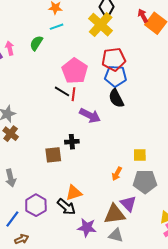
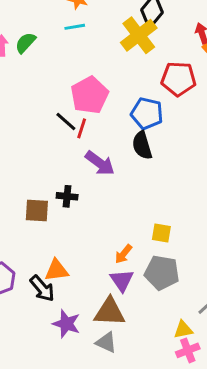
green semicircle: (36, 43) -> (25, 43), moved
red pentagon: (114, 59) -> (178, 79), moved
purple triangle: (128, 204) -> (122, 280), moved

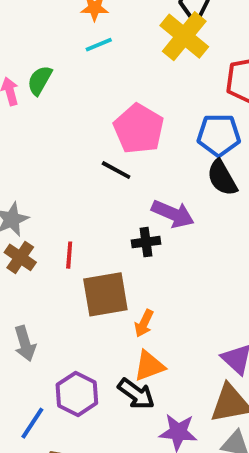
red line: (82, 128) -> (69, 255), moved
black cross: (67, 196) -> (146, 242), moved
brown square: (37, 211) -> (105, 294), size x1.4
orange arrow: (123, 254) -> (144, 323), moved

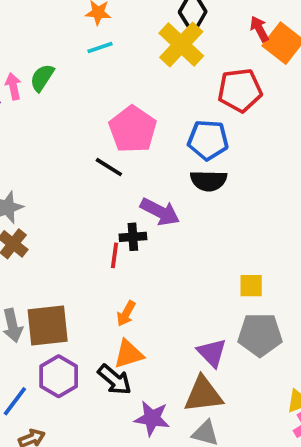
black semicircle: (222, 178) -> (209, 181), turned -63
red line: (69, 255) -> (114, 255), moved
brown square: (105, 294) -> (48, 326), moved

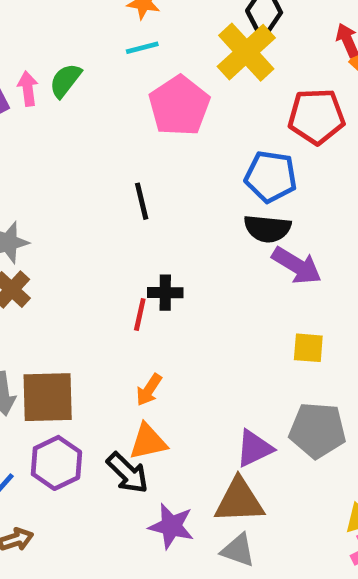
pink pentagon: (133, 129) -> (179, 106), moved
black line: (109, 167) -> (142, 201), turned 40
purple arrow: (160, 212) -> (297, 266), moved
yellow square: (251, 286) -> (308, 348), moved
purple triangle: (212, 353) -> (254, 448), turned 44

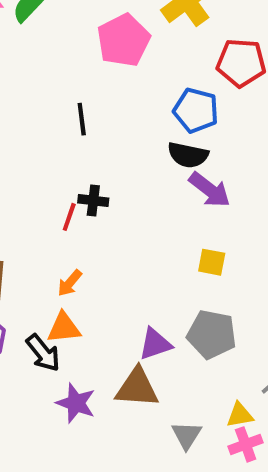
gray triangle: (238, 550) -> (187, 435), moved, turned 36

